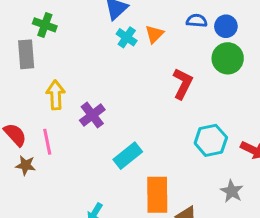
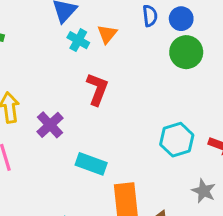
blue semicircle: (197, 21) -> (150, 16), turned 84
red L-shape: (183, 84) -> (97, 89), moved
cyan rectangle: (128, 156) -> (91, 164), turned 64

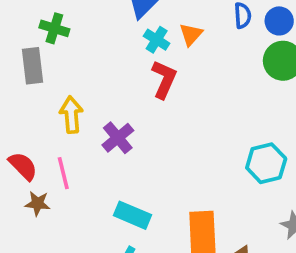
red L-shape: (97, 89) -> (164, 79), moved
cyan rectangle: (91, 164) -> (133, 215), moved

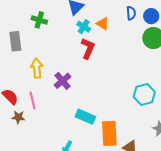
green cross: (54, 28) -> (39, 20), moved
orange triangle: (191, 34) -> (103, 24), turned -40
cyan rectangle: (133, 215) -> (85, 117), moved

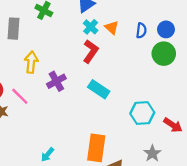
blue semicircle: (131, 13) -> (141, 30), moved
pink line: (32, 100) -> (20, 96), turned -42
cyan rectangle: (85, 117) -> (99, 89), moved

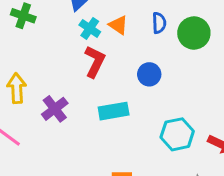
blue circle: (166, 29) -> (149, 74), moved
green circle: (164, 54) -> (194, 33), moved
cyan rectangle: (99, 89) -> (114, 111), turned -35

